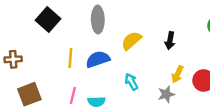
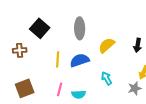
brown cross: (13, 59) -> (20, 50), moved

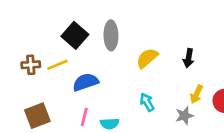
black square: (40, 28) -> (75, 35), moved
yellow line: (58, 59) -> (57, 65), moved, turned 63
blue semicircle: (80, 60) -> (86, 82), moved

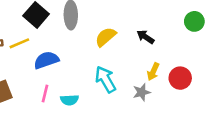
black arrow: (188, 58) -> (145, 37), turned 114
cyan arrow: (147, 102) -> (106, 79), size x1.5

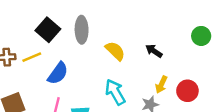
yellow semicircle: (106, 37) -> (115, 51), turned 85
blue semicircle: (46, 60) -> (58, 73), turned 145

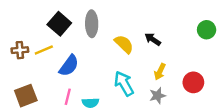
black arrow: (154, 51) -> (153, 39), moved
yellow arrow: (161, 85) -> (160, 72), moved

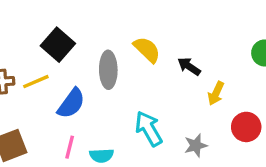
gray ellipse: (92, 24) -> (108, 70), moved
yellow semicircle: (124, 44) -> (147, 50), moved
yellow arrow: (160, 72) -> (216, 93), moved

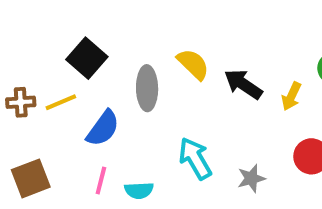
black arrow: (189, 66) -> (243, 84), size x1.4
yellow arrow: (216, 93) -> (291, 96), moved

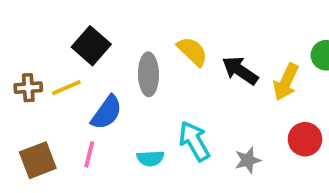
yellow arrow: (291, 96) -> (286, 82), size x1.4
pink line: (101, 180) -> (89, 154), moved
cyan semicircle: (139, 190) -> (150, 158), moved

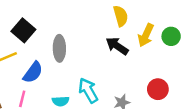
yellow semicircle: (192, 51) -> (121, 16), moved, turned 30
yellow arrow: (286, 82) -> (146, 35), moved

